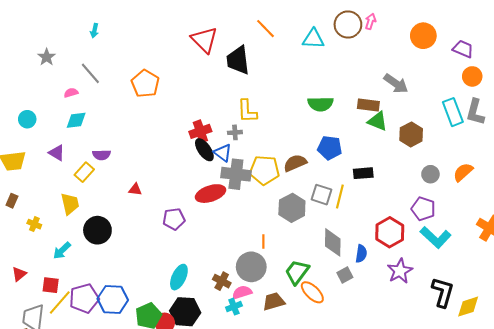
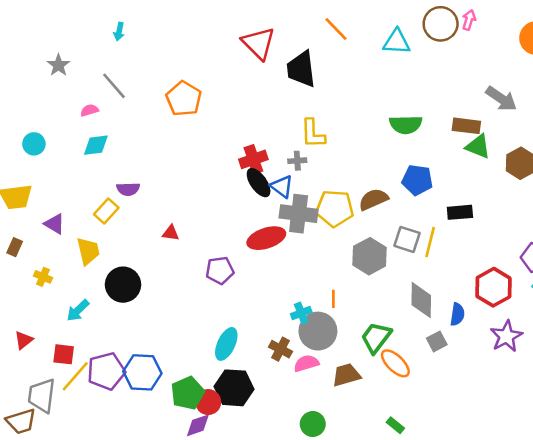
purple triangle: (57, 153) -> (55, 224), moved
cyan cross: (234, 307) -> (301, 313), moved

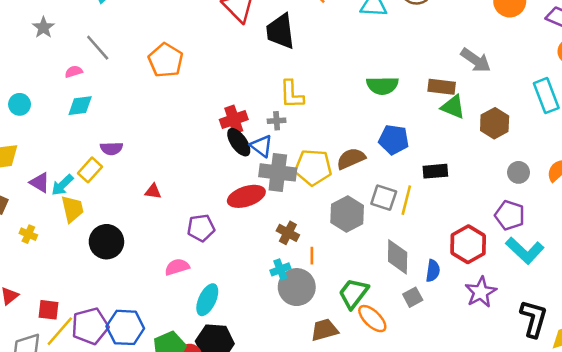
cyan arrow: (78, 310) -> (62, 185), moved
brown cross: (280, 349) -> (288, 233), moved
pink semicircle: (306, 363) -> (177, 267), moved

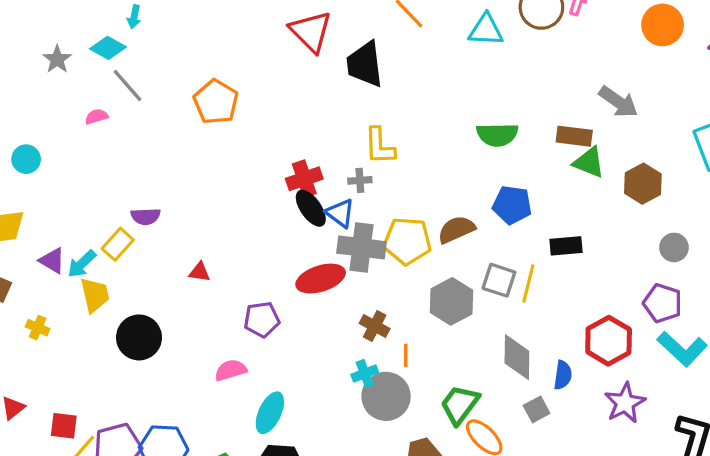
cyan diamond: (80, 106) -> (108, 48), moved, turned 36

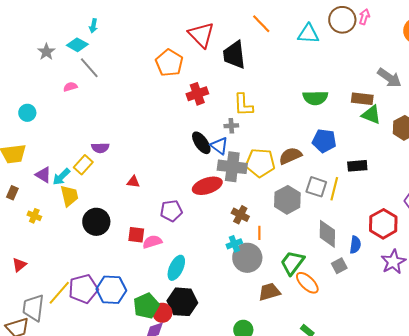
orange pentagon: (216, 102) -> (169, 63), moved
red cross: (304, 179) -> (197, 94), moved
red square: (64, 426) -> (136, 235), moved

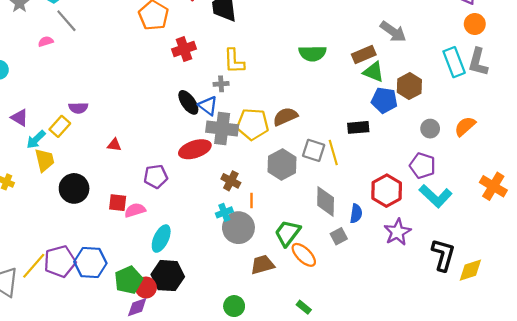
brown rectangle: (362, 99) -> (364, 54), turned -30
blue pentagon: (324, 141) -> (384, 100), moved
purple triangle: (43, 175) -> (20, 118), moved
yellow line: (334, 189) -> (333, 153), turned -30

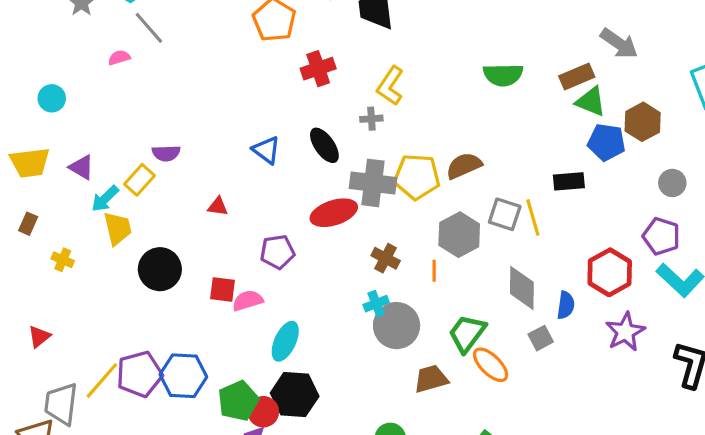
yellow L-shape: (234, 61) -> (390, 86), turned 36
blue triangle: (208, 106) -> (266, 150), moved
orange line: (252, 200) -> (434, 271), moved

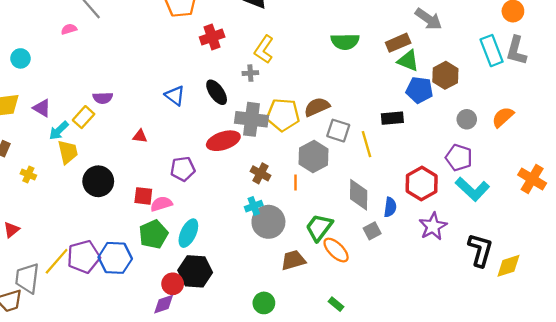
gray square: (505, 214) -> (338, 131), moved
green pentagon: (238, 401) -> (153, 234), moved

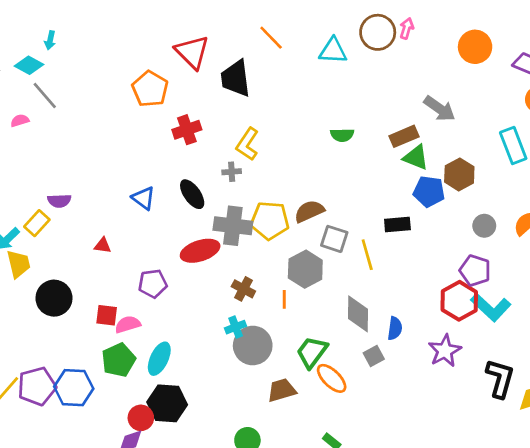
green semicircle: (345, 42) -> (342, 135), size x0.7
red hexagon: (422, 184) -> (459, 301), moved

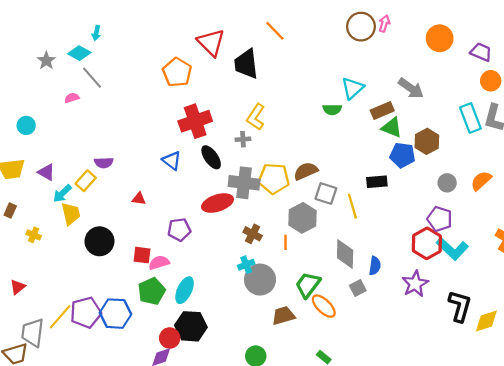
cyan triangle: (333, 51) -> (352, 88), moved, turned -45
red cross: (187, 130) -> (195, 121), moved, size x1.4

